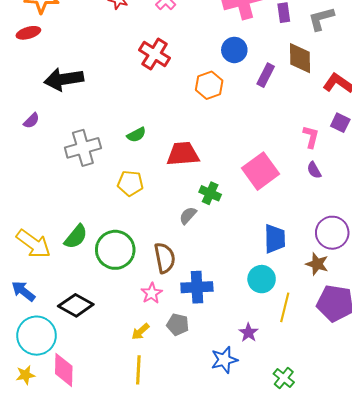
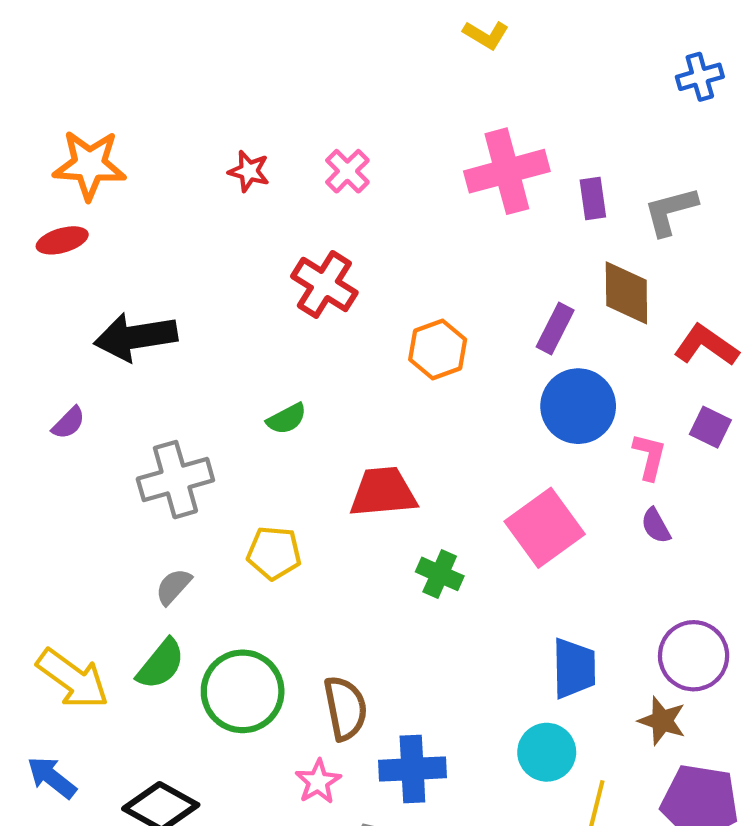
blue circle: (234, 50) -> (578, 406), moved, size x1.4
green semicircle: (136, 135) -> (287, 419), moved
gray semicircle: (188, 215) -> (173, 587), moved

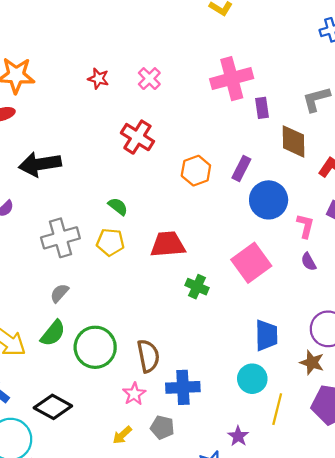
purple rectangle: (593, 198) -> (262, 108), moved
purple rectangle: (555, 329) -> (241, 169), moved
green semicircle: (287, 419) -> (118, 206), turned -114
yellow pentagon: (274, 553) -> (110, 242), moved

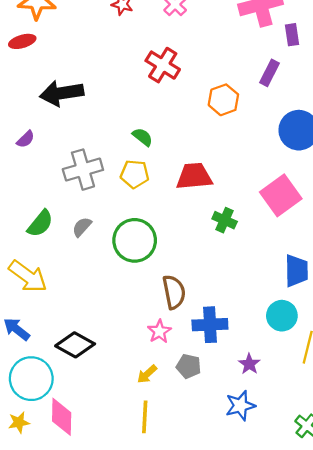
purple rectangle: (241, 169) -> (270, 73), moved
green semicircle: (53, 333) -> (40, 223), moved
green circle: (95, 347) -> (135, 240), moved
purple star: (238, 436) -> (249, 364), moved

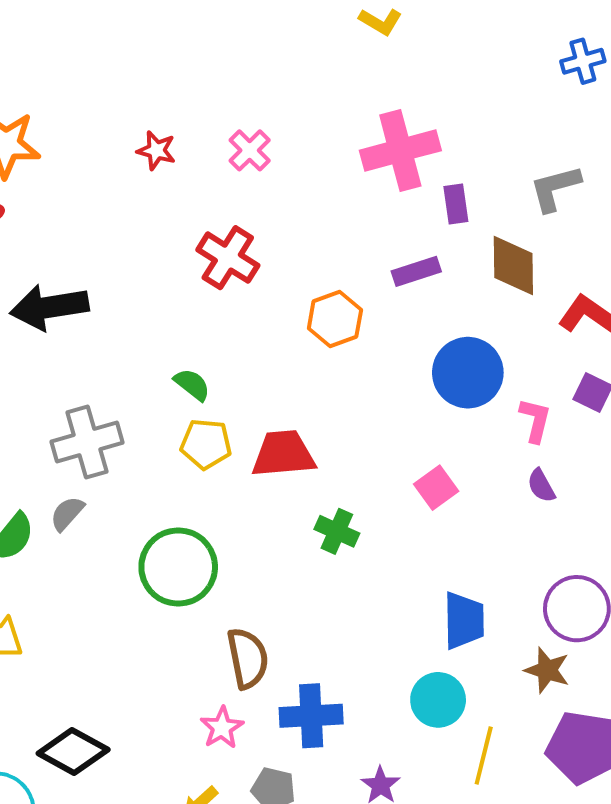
purple rectangle: (270, 73) -> (416, 271), turned 45
yellow pentagon: (135, 174) -> (206, 444), moved
pink square: (281, 195) -> (436, 488), size x0.6
gray semicircle: (82, 227) -> (67, 513), moved

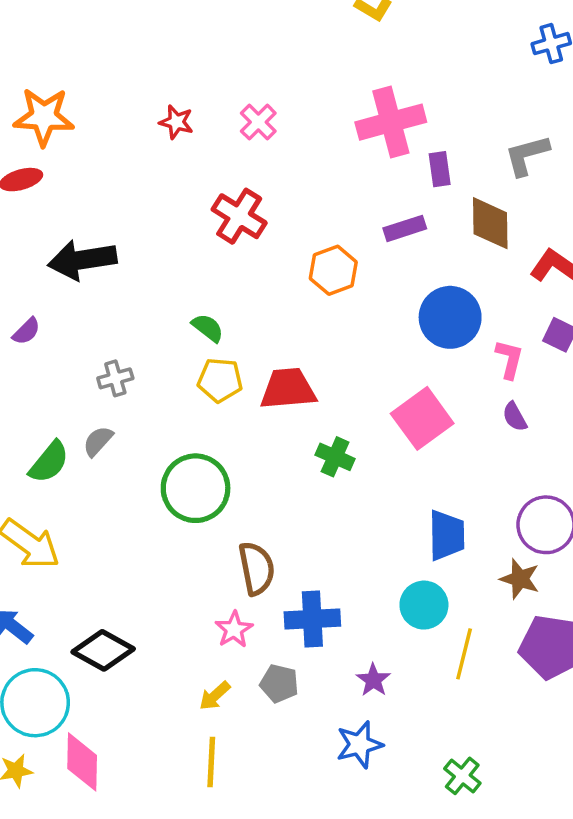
gray cross: (87, 442) -> (115, 378), size x0.6
pink square: (436, 488) -> (422, 418), size x1.6

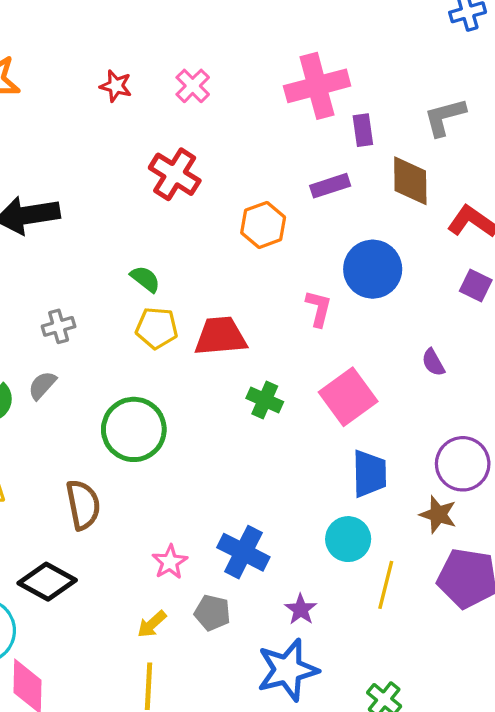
pink L-shape: (509, 359) -> (319, 308), moved
pink square: (422, 418) -> (348, 397), moved
brown semicircle: (257, 568) -> (83, 505), moved
blue cross: (312, 619) -> (243, 552), turned 30
blue star: (359, 745) -> (288, 670), size x1.4

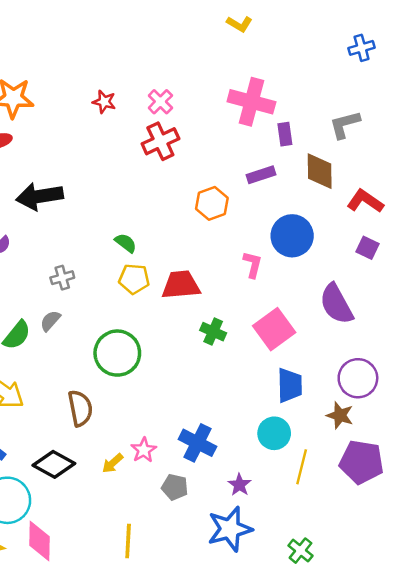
pink cross: (317, 86) -> (251, 102), turned 30
red cross: (175, 174) -> (160, 141), moved, turned 33
purple semicircle: (433, 362) -> (336, 304), size x2.0
yellow arrow: (152, 624) -> (113, 463), moved

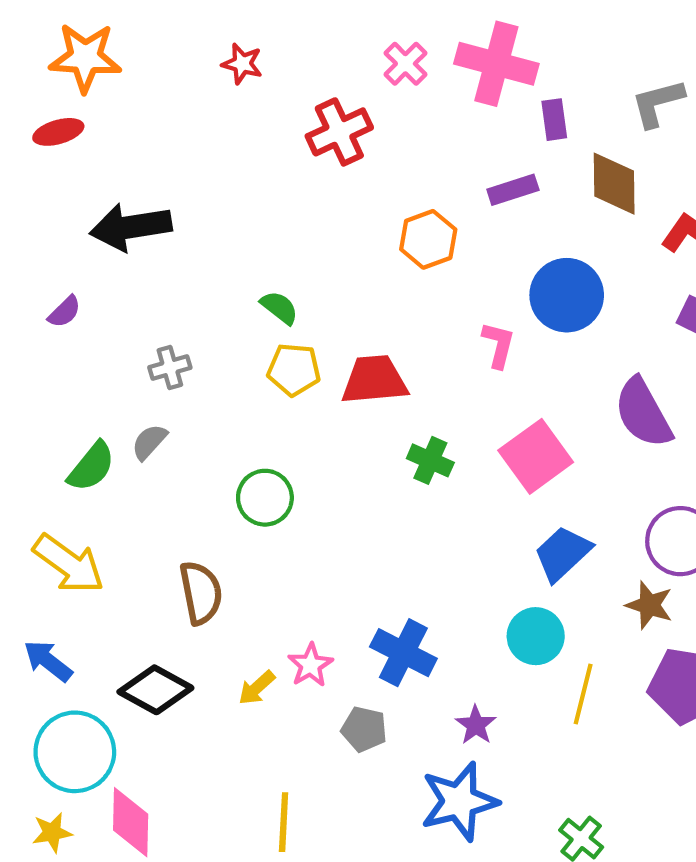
pink cross: (160, 102) -> (405, 64), moved
green circle: (117, 353) -> (265, 498), size x0.7
blue trapezoid: (290, 385) -> (563, 553), turned -132

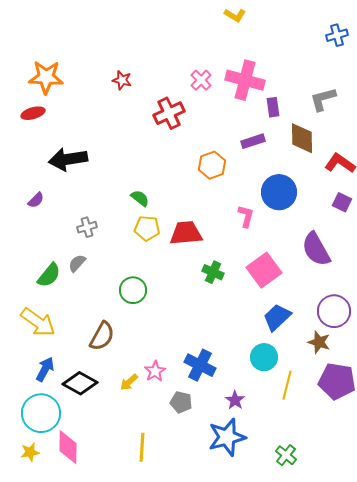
brown semicircle: (201, 593) -> (102, 336), turned 40
blue arrow: (48, 661) -> (45, 369), moved, turned 80

